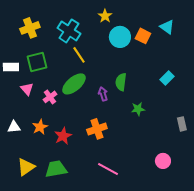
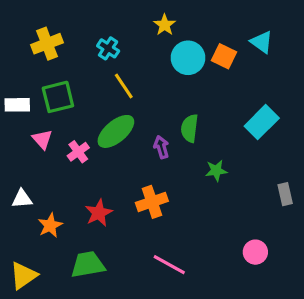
cyan cross: (69, 31) -> (108, 48), size x0.6
cyan rectangle: (167, 78) -> (262, 122), size x1.5
orange star: (40, 127) -> (50, 225), moved
yellow triangle: (26, 167) -> (23, 276), moved

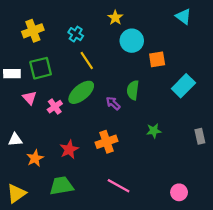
cyan triangle: (262, 42) -> (183, 16), moved
orange square: (224, 56) -> (157, 59), moved, turned -35
purple arrow: (161, 147) -> (113, 103), turned -32
green star: (216, 171) -> (154, 131), moved
pink circle: (255, 252) -> (179, 192), moved

